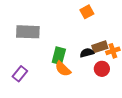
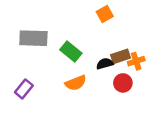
green rectangle: (59, 56) -> (71, 52), moved, turned -66
orange semicircle: (63, 69) -> (76, 83), turned -66

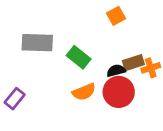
red circle: (123, 83) -> (119, 92), moved, size x1.5
purple rectangle: (24, 89) -> (15, 99), moved

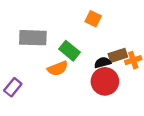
orange square: (116, 16) -> (93, 19), moved, turned -35
orange semicircle: (84, 92) -> (58, 68), moved

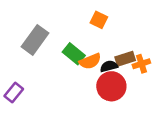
gray rectangle: (33, 38) -> (35, 40), turned -56
orange semicircle: (58, 68) -> (90, 61), moved

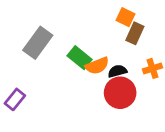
orange square: (99, 20) -> (125, 17), moved
brown rectangle: (125, 59) -> (135, 33), moved, turned -48

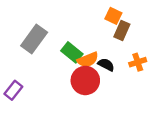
black semicircle: (117, 71) -> (106, 65), turned 42
red circle: (120, 93) -> (85, 80), moved

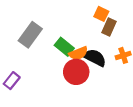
black semicircle: (106, 65) -> (95, 58), size x1.5

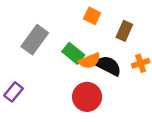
orange square: (101, 14) -> (92, 16), moved
red circle: (76, 72) -> (87, 97), moved

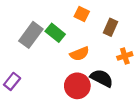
green rectangle: (73, 53) -> (55, 33), moved
black semicircle: (108, 66) -> (102, 78), moved

